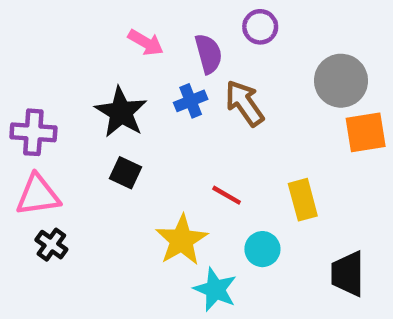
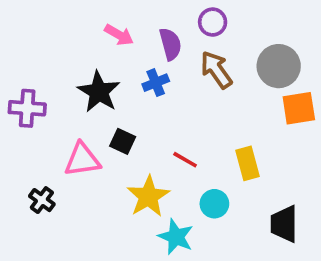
brown arrow: (244, 103) -> (216, 70), moved
black square: (125, 173) -> (123, 141), moved
pink triangle: (38, 195) -> (82, 160), moved

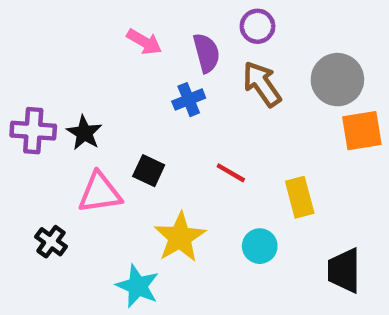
black star: (99, 92) -> (84, 133), moved, size x0.7
red line: (185, 160) -> (231, 173), moved
cyan star: (176, 237) -> (138, 286), moved

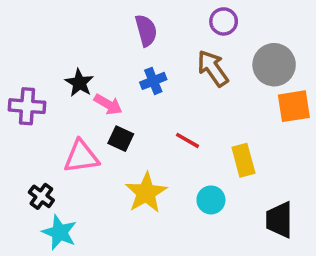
purple circle: (257, 26) -> (224, 21), moved
pink arrow: (144, 42) -> (108, 104), moved
purple semicircle: (206, 53) -> (146, 30), moved
black star: (84, 133) -> (79, 83), moved
cyan star: (138, 286) -> (60, 232), moved

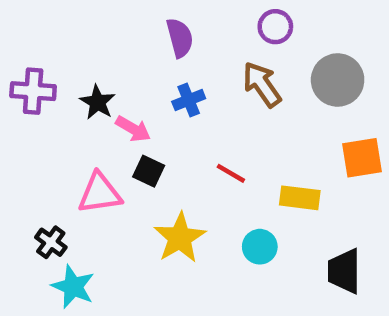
purple cross: (27, 106) -> (33, 91), moved
orange square: (294, 106) -> (362, 158), moved
yellow rectangle: (243, 160) -> (300, 198), turned -68

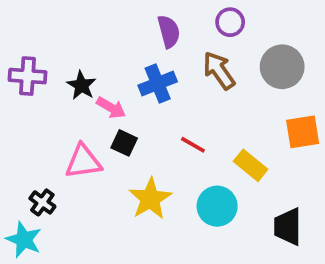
purple semicircle: (180, 38) -> (169, 31), moved
blue cross: (189, 100) -> (158, 83), size x1.4
yellow rectangle: (300, 198) -> (251, 165), turned 32
cyan circle: (260, 247) -> (217, 206), size x1.4
cyan star: (73, 287) -> (24, 240), moved

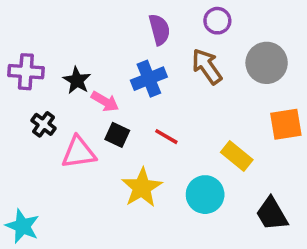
red line: (193, 145) -> (166, 137), moved
black cross: (42, 202) -> (43, 124), moved
black trapezoid: (288, 227) -> (272, 214), turned -30

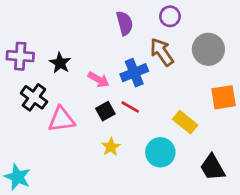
blue cross: (149, 79) -> (134, 73), moved
pink arrow: (105, 101) -> (99, 80), moved
black cross: (43, 124) -> (34, 97), size x1.4
black square: (117, 135) -> (105, 111), moved, turned 36
yellow star: (142, 188) -> (111, 147), size x0.6

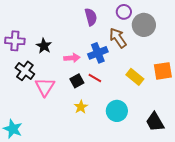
gray circle: (208, 49) -> (144, 25), moved
pink arrow: (99, 80) -> (72, 58), turned -35
pink triangle: (61, 119) -> (45, 87), turned -50
yellow rectangle: (185, 122) -> (135, 77), moved

